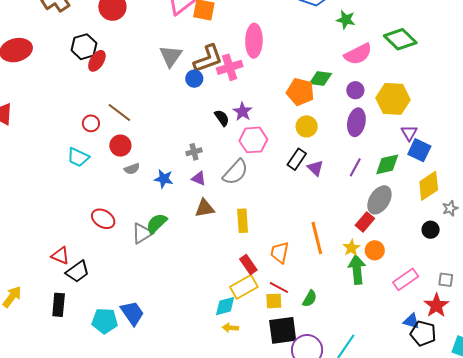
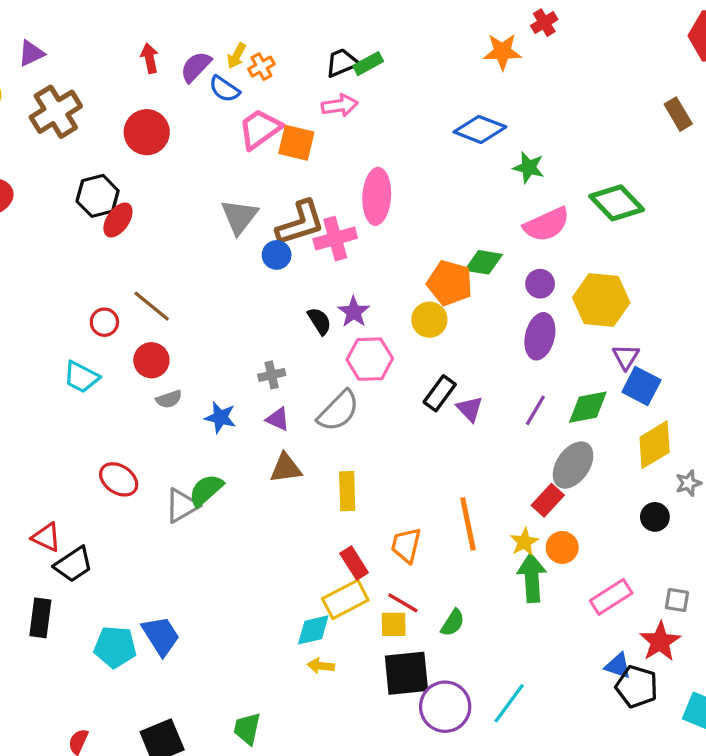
yellow circle: (307, 126) -> (429, 320), moved

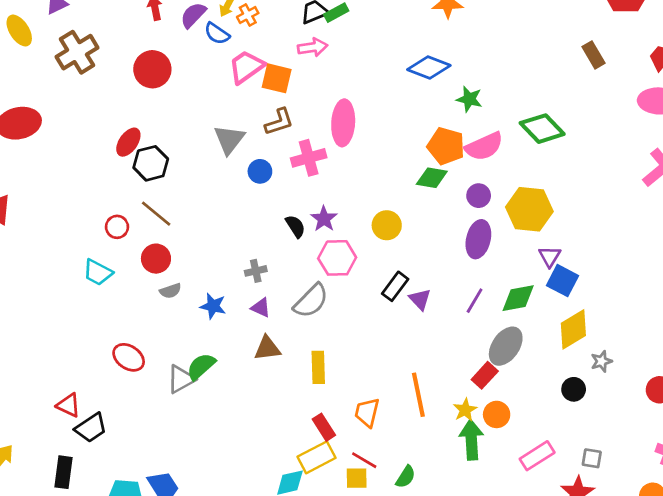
black hexagon: (98, 196) -> (151, 163), moved
brown L-shape: (300, 223) -> (279, 122), moved, size x0.7
orange pentagon: (450, 283) -> (446, 146), moved

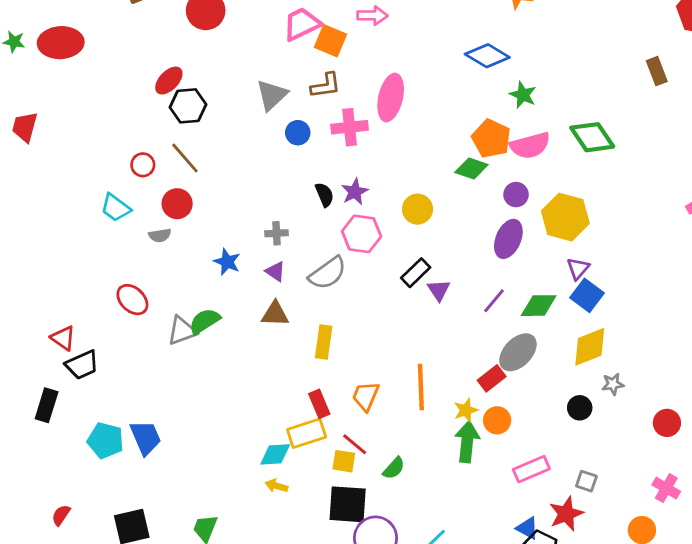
gray semicircle: (170, 291) -> (160, 235), moved

